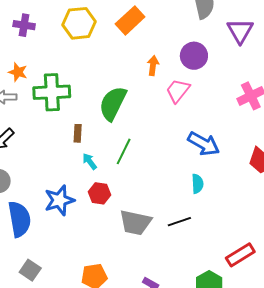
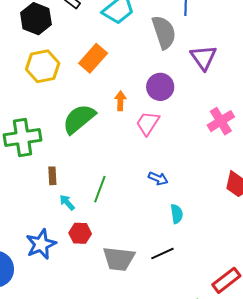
green semicircle: (113, 103) -> (79, 119), moved, turned 30
blue arrow: (204, 144) -> (158, 178), moved, size x0.6

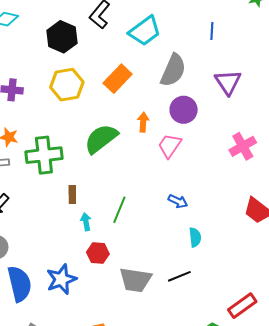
gray semicircle: (164, 32) -> (173, 70), moved, turned 40
cyan arrow: (67, 202) -> (86, 222), turned 30
blue star: (41, 244) -> (61, 279), moved

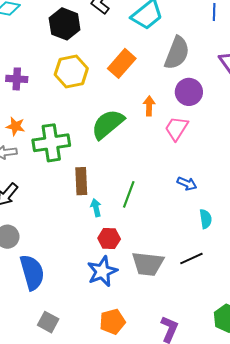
brown rectangle: (72, 194) -> (81, 181), size x1.5
blue star: (61, 279) -> (102, 271), moved

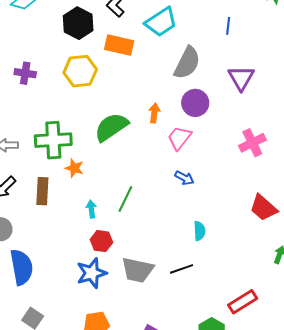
orange rectangle: (122, 63) -> (119, 45), moved, turned 56
orange star: (15, 126) -> (74, 168), moved
brown rectangle: (81, 181) -> (42, 191), moved
blue arrow: (187, 184) -> (184, 178), moved

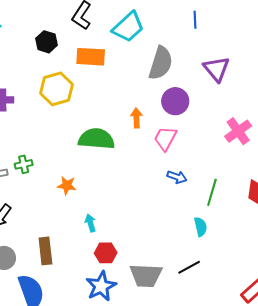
black hexagon: (78, 23) -> (47, 42), size x0.7
green semicircle: (111, 127) -> (96, 139), turned 48
green cross: (53, 140) -> (24, 164), moved, size x0.5
brown rectangle: (42, 191) -> (45, 251), moved
green line: (125, 199) -> (212, 192), moved

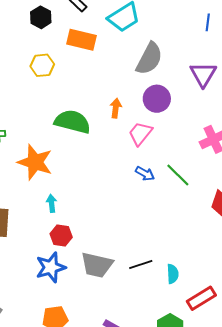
blue line: (195, 20) -> (208, 22), moved
yellow hexagon: (57, 89) -> (42, 65), size x0.7
orange star: (67, 185) -> (35, 162), size x1.8
green line: (212, 192) -> (178, 175), moved, turned -72
cyan semicircle: (201, 227) -> (173, 274), moved

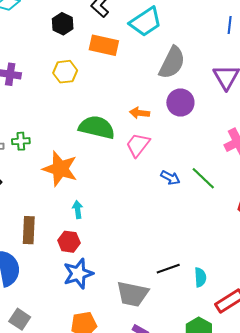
orange arrow: (116, 108) -> (140, 113), turned -90
pink trapezoid: (140, 134) -> (138, 145), moved
red hexagon: (61, 236) -> (69, 242), moved
gray trapezoid: (97, 265) -> (132, 294), moved

